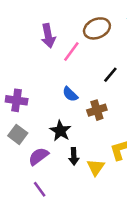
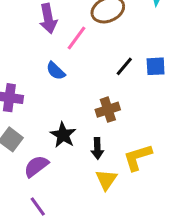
blue semicircle: (70, 94) -> (56, 71), moved
black arrow: (74, 156) -> (97, 148), moved

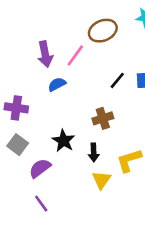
purple arrow: (48, 19) -> (45, 54), moved
blue semicircle: (56, 71) -> (57, 84), turned 108

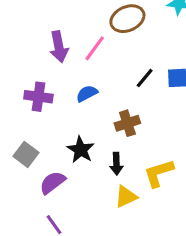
blue semicircle: (57, 84) -> (87, 94), moved
purple cross: (16, 108) -> (38, 97), moved
yellow triangle: (101, 180) -> (126, 197), turned 30

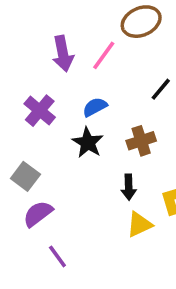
purple cross: (38, 97) -> (40, 111), turned 32
black star: (81, 150) -> (88, 143), moved
purple semicircle: (53, 182) -> (38, 214), moved

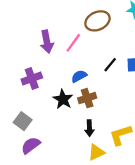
blue semicircle: (95, 107) -> (79, 76), moved
purple cross: (40, 111) -> (32, 79), turned 30
brown cross: (141, 141) -> (87, 98), moved

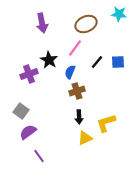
purple arrow: (47, 42) -> (42, 23), moved
pink line: (73, 43) -> (75, 48), moved
blue semicircle: (79, 76) -> (70, 72), turned -40
black star: (63, 99) -> (49, 60), moved

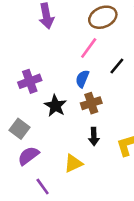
black star: (49, 60) -> (55, 106), moved
yellow triangle: (85, 138) -> (73, 163), moved

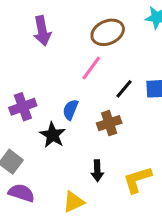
blue semicircle: (82, 79) -> (70, 110), moved
brown cross: (91, 103) -> (109, 123), moved
purple semicircle: (28, 156) -> (21, 193), turned 55

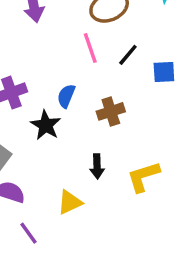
pink line: (91, 68) -> (90, 48), turned -55
black line: (124, 89) -> (128, 55), moved

